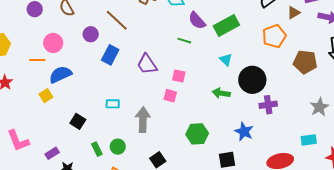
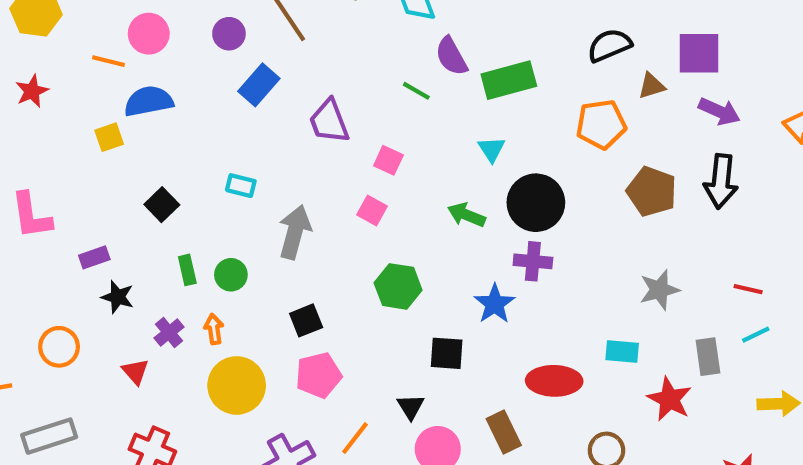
pink square: (170, 96) -> (372, 211), moved
purple cross: (268, 105) -> (533, 261), moved

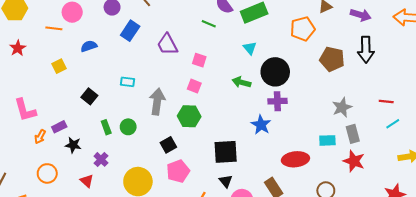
blue semicircle: (149, 101) -> (89, 46), moved, size x0.7
green hexagon: (398, 286) -> (189, 116), moved
orange arrow: (214, 329) -> (40, 137), moved, turned -136
black square: (447, 353) -> (226, 152), moved, size x1.4
gray rectangle: (708, 357) -> (353, 134), moved

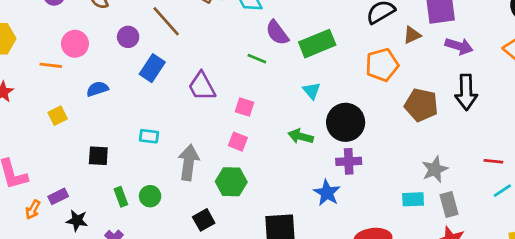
black square: (89, 96) -> (98, 156), turned -35
cyan rectangle: (327, 140) -> (413, 199), moved

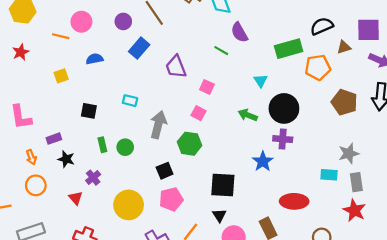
green rectangle: (317, 44) -> (289, 49), moved
orange arrow: (33, 210) -> (31, 157), moved, turned -56

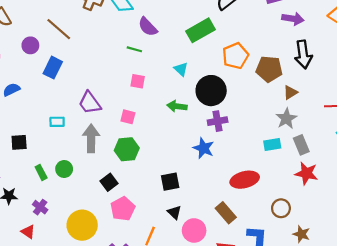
brown triangle: (344, 47) -> (290, 93), moved
purple trapezoid: (176, 67) -> (90, 103), moved
orange pentagon: (318, 67) -> (235, 56), moved
pink square: (207, 87) -> (138, 81), moved
black square: (223, 185) -> (170, 182), size x0.7

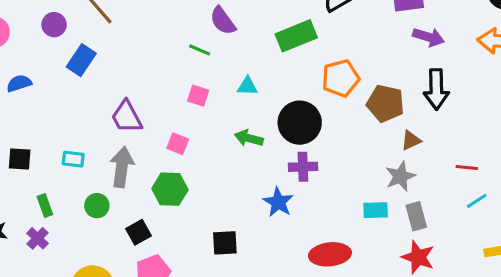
cyan triangle: (181, 69) -> (247, 86), moved, turned -48
cyan rectangle: (57, 122) -> (73, 159), moved
green circle: (64, 169) -> (97, 206), moved
purple cross: (40, 207) -> (38, 238), moved

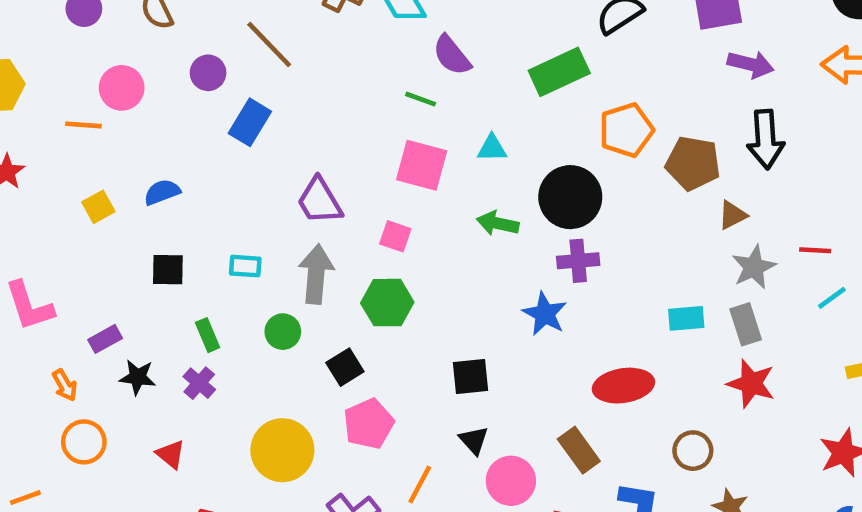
blue semicircle: (19, 83) -> (162, 192), moved
pink square: (198, 96) -> (422, 165), size x1.6
gray star: (400, 176) -> (754, 267), moved

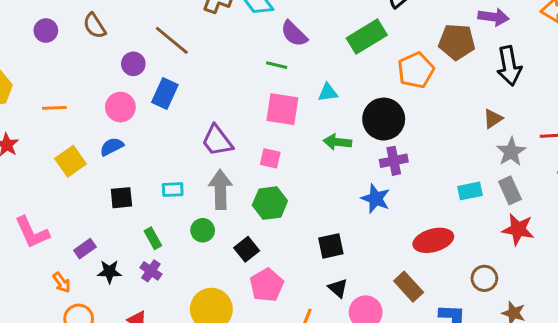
pink circle: (122, 88) -> (120, 107), moved
brown pentagon: (693, 163) -> (457, 42), moved
yellow square: (98, 207) -> (71, 161), size x1.4

